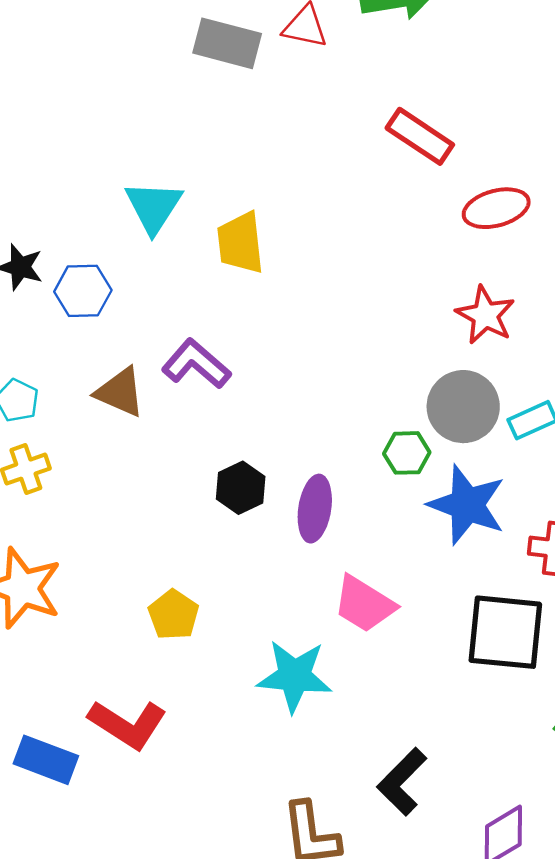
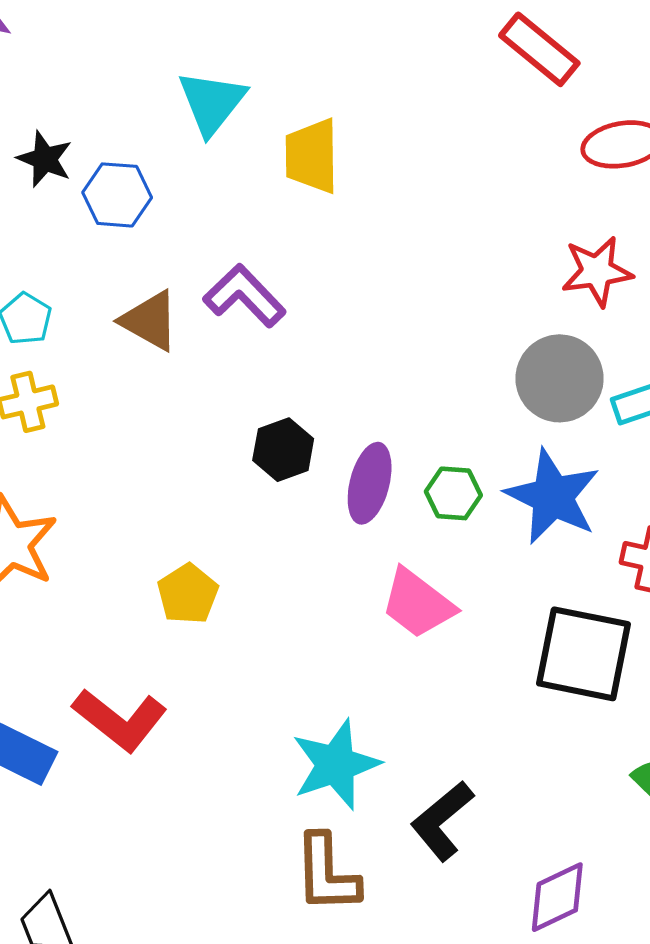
red star: (485, 315) -> (597, 271), turned 30
green hexagon: (407, 453) -> (453, 493), moved
cyan star: (294, 676) -> (336, 765), moved, turned -30

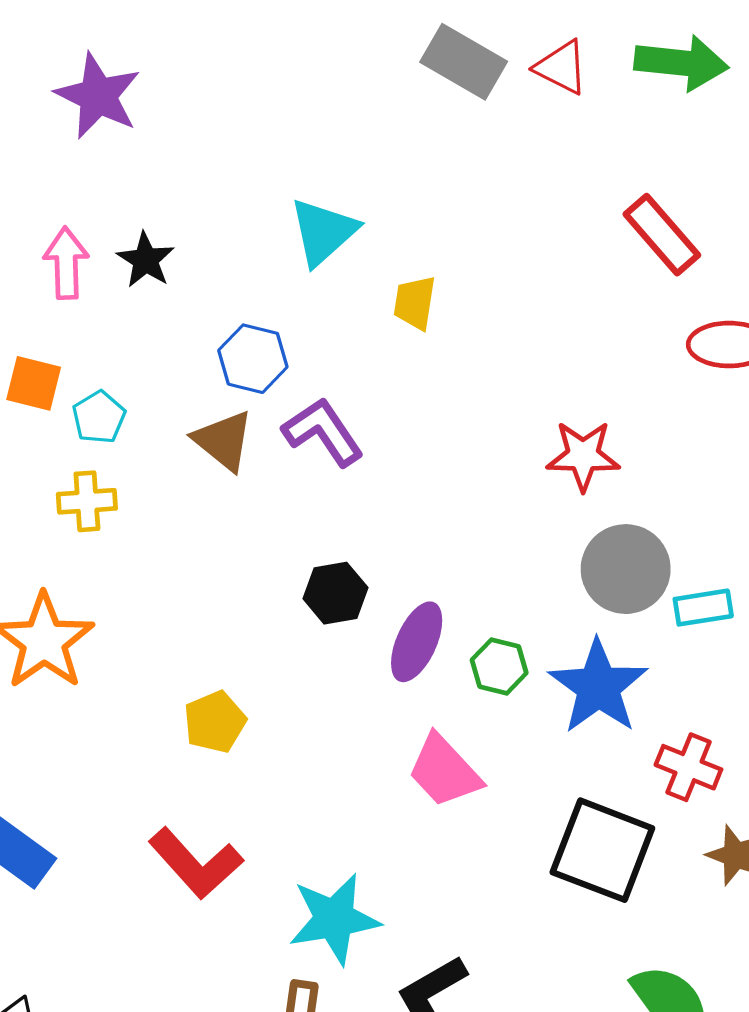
yellow trapezoid: (312, 156) -> (415, 303), size x0.7
blue hexagon: (117, 195) -> (253, 359), moved
red star: (597, 271) -> (583, 456), moved
red L-shape: (120, 720) -> (196, 863), moved

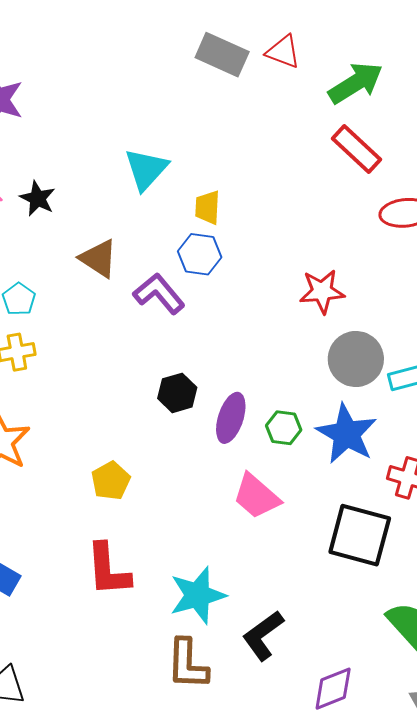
green arrow: (681, 63) -> (356, 83), moved, turned -32
blue hexagon: (253, 359) -> (200, 254), moved
brown triangle: (223, 441) -> (99, 258), moved
red L-shape: (196, 863) -> (108, 570), turned 44

